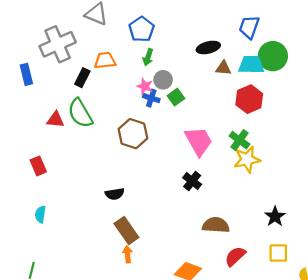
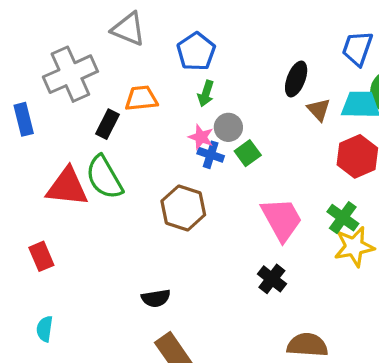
black ellipse: (208, 48) -> (296, 79), turned -55
brown triangle: (223, 68) -> (319, 110), turned 42
red triangle: (55, 120) -> (67, 187), size x1.6

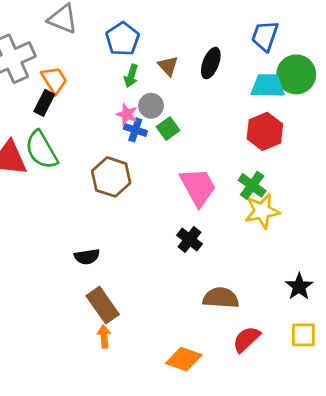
orange trapezoid: (141, 98) -> (54, 80), moved, turned 64
brown triangle: (319, 110) -> (168, 66), moved

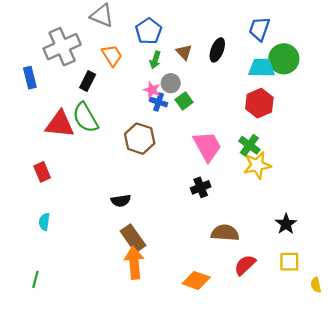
orange trapezoid: (54, 80) -> (112, 55), moved
black cross: (189, 240) -> (201, 187), turned 30
orange arrow: (104, 336) -> (134, 263), size x1.8

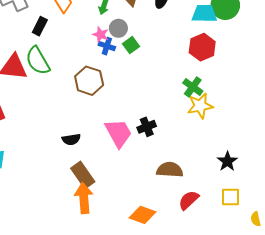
pink trapezoid: (207, 146) -> (118, 133), moved

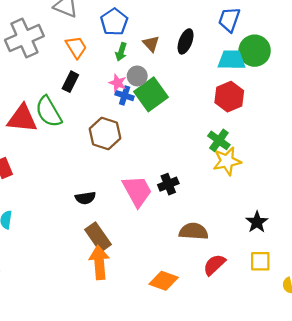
black rectangle: (40, 26) -> (70, 82), moved
green square: (131, 45) -> (151, 94), size x1.8

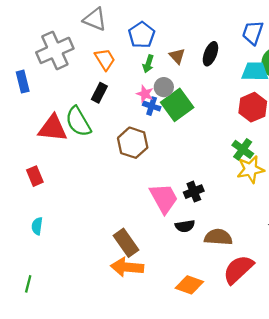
black semicircle: (85, 198) -> (185, 226), moved
orange arrow: (99, 262) -> (127, 267), turned -80
red semicircle: (214, 265) -> (238, 269), size x1.4

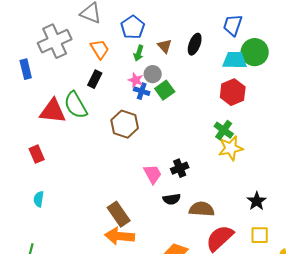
green square: (177, 105) -> (165, 90), size x0.7
pink trapezoid: (164, 198) -> (153, 174), size x0.7

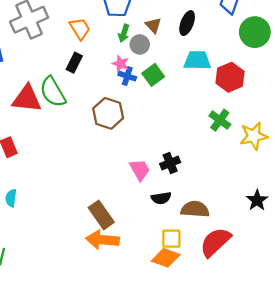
cyan trapezoid: (235, 60) -> (197, 60), moved
gray circle: (153, 74) -> (140, 44), moved
yellow star: (231, 148) -> (254, 136), moved
yellow square: (260, 235) -> (171, 239), moved

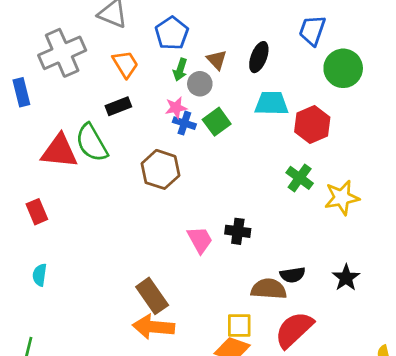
black rectangle: (74, 63) -> (118, 106), turned 42
pink star: (120, 64) -> (176, 108), turned -30
black cross: (170, 163) -> (238, 231), turned 30
black semicircle: (161, 198) -> (293, 275), moved

